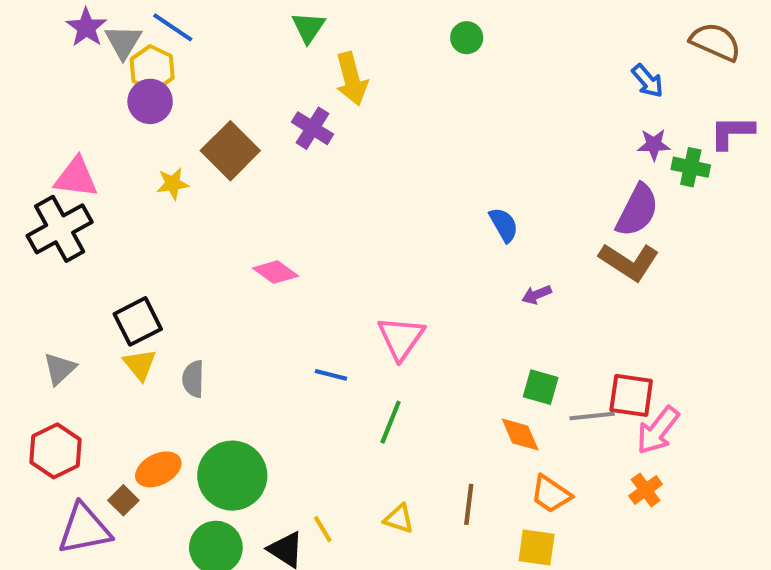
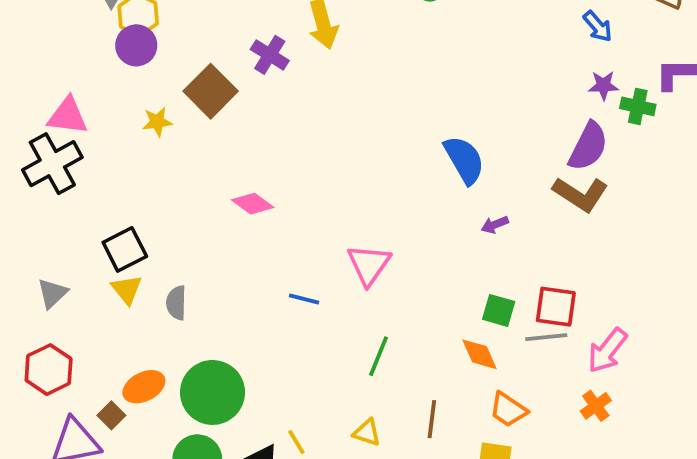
purple cross: (312, 128) -> (270, 55), moved
blue semicircle: (504, 225) -> (464, 160), size x1.5
red square: (631, 395) -> (556, 307), moved
green line: (391, 422) -> (378, 356), moved

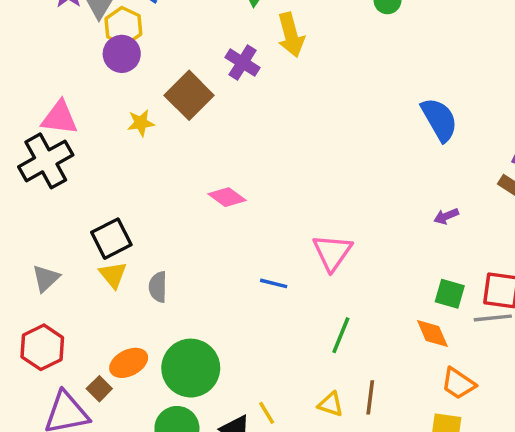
blue semicircle: (464, 160) -> (439, 119), moved
brown line: (432, 419) -> (370, 397), moved

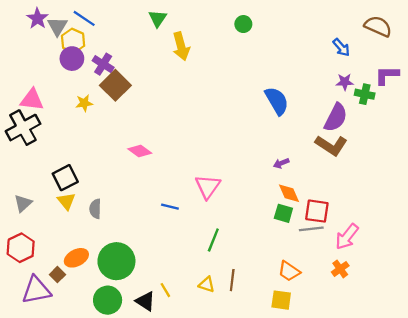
purple cross: (243, 63) -> (103, 64), moved
orange diamond: (432, 334) -> (289, 193), moved

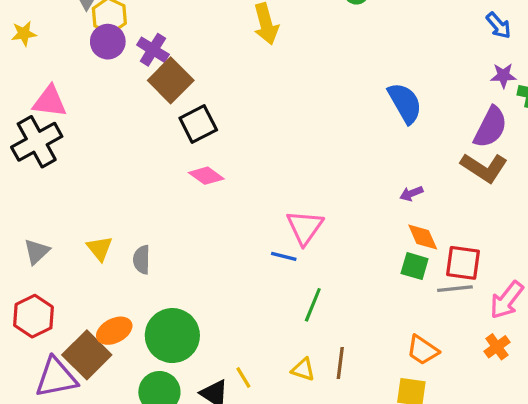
yellow star: (84, 103) -> (24, 34), moved
black square: (65, 178) -> (198, 124), moved
blue line: (170, 207) -> (284, 256), moved
brown square: (57, 275) -> (87, 355), size x2.0

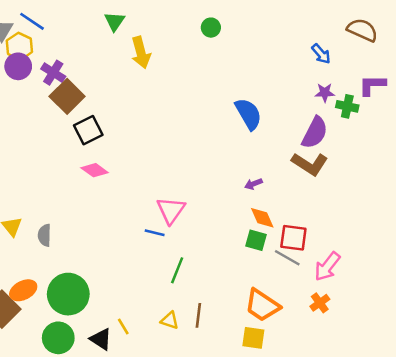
gray line: (455, 289) -> (287, 258), turned 36
orange trapezoid: (423, 350) -> (262, 305), size x1.4

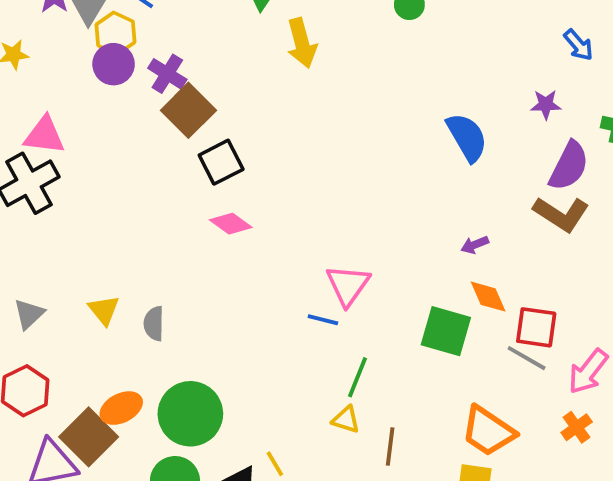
purple star: (325, 93) -> (546, 105), moved
green square: (256, 240) -> (446, 331), moved, size x1.5
yellow triangle: (170, 320) -> (346, 420), moved

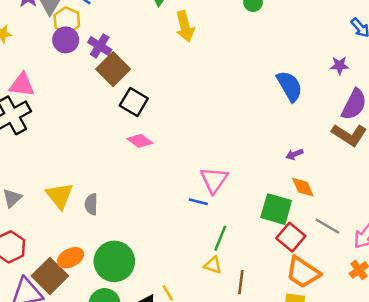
black square: (221, 162) -> (134, 102), turned -32
yellow triangle: (104, 310) -> (60, 196), size x1.4
red square: (536, 327) -> (291, 237), moved, turned 32

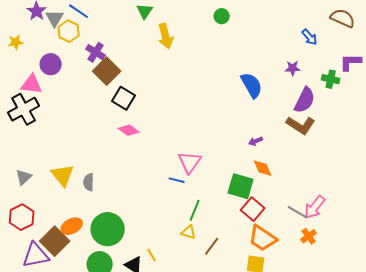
purple circle: (66, 40) -> (51, 64), moved
gray line: (327, 226) -> (298, 212), moved
brown line: (241, 282) -> (212, 246), turned 30

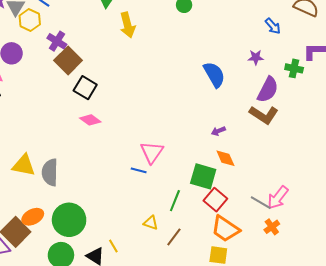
yellow triangle: (63, 175) -> (24, 165), turned -40
gray semicircle: (89, 182) -> (50, 172), size x1.5
green line: (195, 210) -> (175, 201), moved

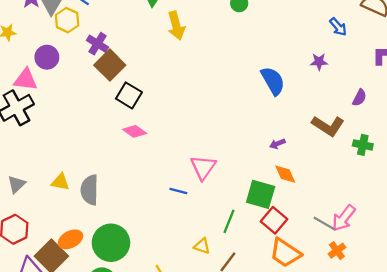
green cross: (294, 68) -> (363, 145), moved
purple semicircle: (268, 90) -> (359, 98), moved, size x0.6
yellow triangle: (24, 165) -> (60, 182), size x0.7
blue line: (139, 170) -> (178, 191), moved

